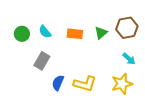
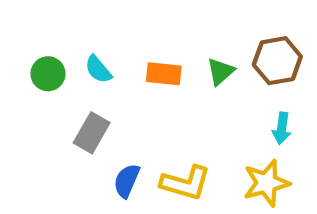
cyan arrow: (129, 59) -> (282, 128), turned 56

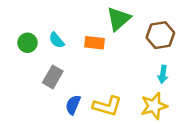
green triangle: (221, 72) -> (119, 19), moved, size x1.5

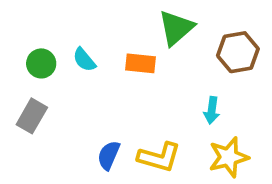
cyan arrow: (163, 74) -> (212, 110), moved
gray rectangle: (53, 77) -> (32, 116), moved

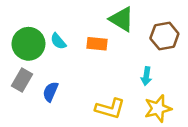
green triangle: (176, 28) -> (122, 19), turned -48
green circle: (41, 63) -> (28, 44), size x1.6
blue semicircle: (109, 155) -> (50, 92), moved

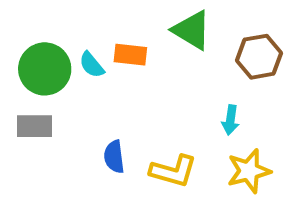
orange rectangle: (97, 44) -> (130, 55), moved
gray rectangle: (22, 80) -> (35, 126), turned 60
blue semicircle: (50, 92) -> (114, 157), moved, turned -30

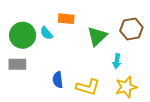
green triangle: (192, 30) -> (97, 36), moved, turned 45
orange rectangle: (130, 55) -> (66, 19), moved

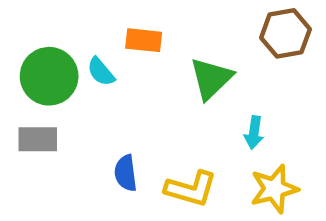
brown hexagon: (131, 29) -> (285, 33), moved

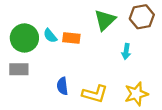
orange rectangle: (144, 40) -> (71, 38), moved
green triangle: (211, 78) -> (105, 20), moved
cyan arrow: (254, 133) -> (126, 51), moved

